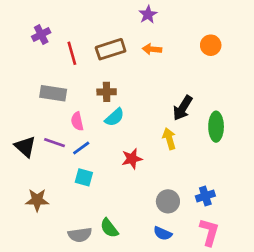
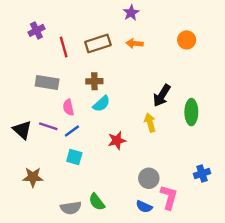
blue cross: (205, 196) -> (202, 174), moved
pink L-shape: (209, 232) -> (169, 197), moved

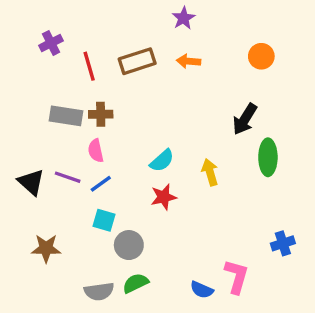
brown cross: (94, 81) -> (101, 114), moved
black arrow: (162, 96) -> (245, 119), moved
cyan semicircle: (101, 104) -> (162, 161), moved
gray circle: (149, 178) -> (129, 245), moved
green semicircle: (97, 202) -> (135, 283), turned 102

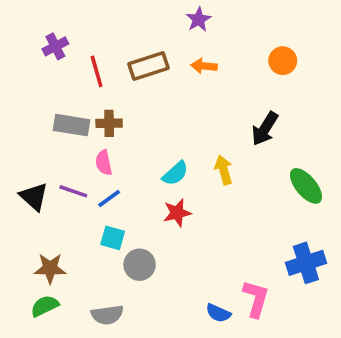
green ellipse: (268, 157) -> (306, 186), moved, turned -40
yellow arrow: (210, 172) -> (224, 170), moved
blue cross: (283, 243) -> (306, 263), size x1.5
green semicircle: (135, 283) -> (45, 306), moved

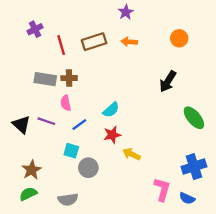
yellow arrow: (224, 170) -> (131, 154), moved, turned -48
blue line: (109, 198) -> (79, 125), moved
brown star: (50, 268) -> (32, 170), turned -30
blue semicircle: (218, 313) -> (187, 198), moved

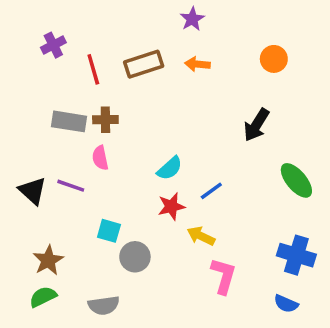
blue line: (79, 125) -> (211, 191), moved
blue cross: (194, 167) -> (296, 255), turned 35
pink L-shape: (162, 189) -> (223, 276), moved

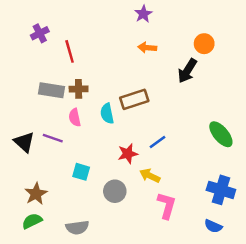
brown rectangle: (144, 64) -> (134, 99), moved
black arrow: (256, 125) -> (187, 71), moved
cyan semicircle: (170, 168) -> (107, 114), moved, turned 120
gray circle: (135, 257) -> (115, 191), moved

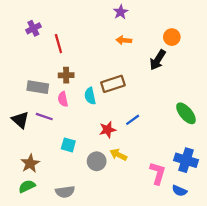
gray rectangle: (51, 90) -> (38, 87), moved
yellow arrow: (150, 176) -> (118, 155), moved
pink L-shape: (167, 205) -> (158, 173), moved

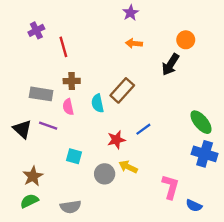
brown rectangle: (113, 84) -> (122, 90), turned -30
blue cross: (186, 160) -> (205, 154), moved

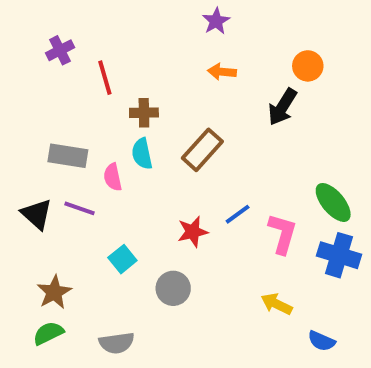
brown cross: (72, 81) -> (144, 113), moved
cyan semicircle: (98, 103) -> (142, 154), moved
cyan square: (74, 156) -> (122, 259), turned 35
yellow arrow: (128, 167) -> (277, 304), moved
pink L-shape: (170, 187) -> (282, 234), moved

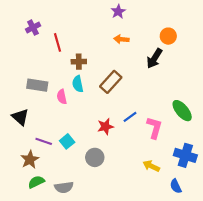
purple line: (80, 208) -> (44, 141), moved
blue cross: (339, 255) -> (185, 155), moved
green semicircle: (48, 333) -> (36, 182), moved
blue semicircle: (321, 341) -> (176, 186), turned 40

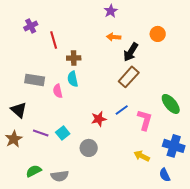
black arrow: (154, 58) -> (131, 52), moved
brown rectangle: (111, 82) -> (129, 77), moved
brown star: (30, 160) -> (14, 139), moved

